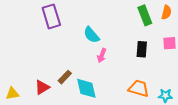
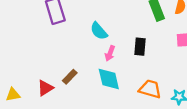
black rectangle: (142, 49) -> (140, 47), moved
cyan diamond: (86, 88) -> (109, 79), moved

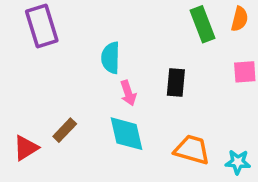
cyan semicircle: (99, 31) -> (111, 58), turned 42
pink arrow: (110, 53) -> (128, 93), turned -40

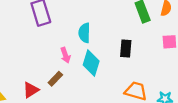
pink arrow: (128, 93) -> (65, 55), moved
cyan diamond: (127, 134) -> (91, 63), moved, turned 30

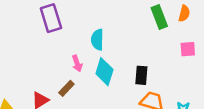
black rectangle: (126, 49) -> (141, 75), moved

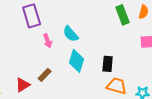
cyan semicircle: (97, 40) -> (71, 34), turned -42
pink arrow: (77, 63) -> (48, 41), moved

